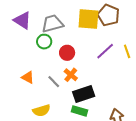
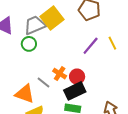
yellow square: (88, 19) -> (52, 18), moved, turned -35
red circle: (67, 53) -> (77, 77), moved
orange triangle: (28, 77) -> (25, 94), moved, size x1.5

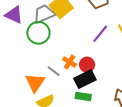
green circle: (29, 44) -> (38, 33), size x1.5
orange triangle: (25, 94) -> (35, 83), turned 45

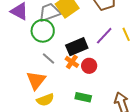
gray line: (54, 71) -> (49, 58), moved
black rectangle: (85, 79) -> (77, 47), moved

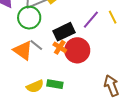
red circle: (89, 66) -> (77, 50), size x1.6
orange triangle: (36, 80) -> (23, 50), moved, turned -30
green rectangle: (83, 97) -> (55, 84), moved

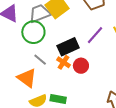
orange triangle: (23, 50) -> (27, 78), moved
red circle: (77, 50) -> (81, 66), size x0.6

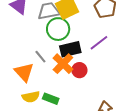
green circle: (33, 32) -> (58, 29), moved
orange cross: (64, 62) -> (63, 64), size x1.5

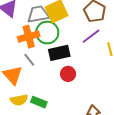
purple line: (99, 43) -> (91, 36), moved
orange cross: (63, 64) -> (29, 37), moved, turned 30

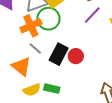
black rectangle: (59, 53) -> (59, 54), moved, turned -40

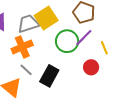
green circle: (48, 19) -> (67, 41), moved
red circle: (76, 56) -> (91, 67), moved

